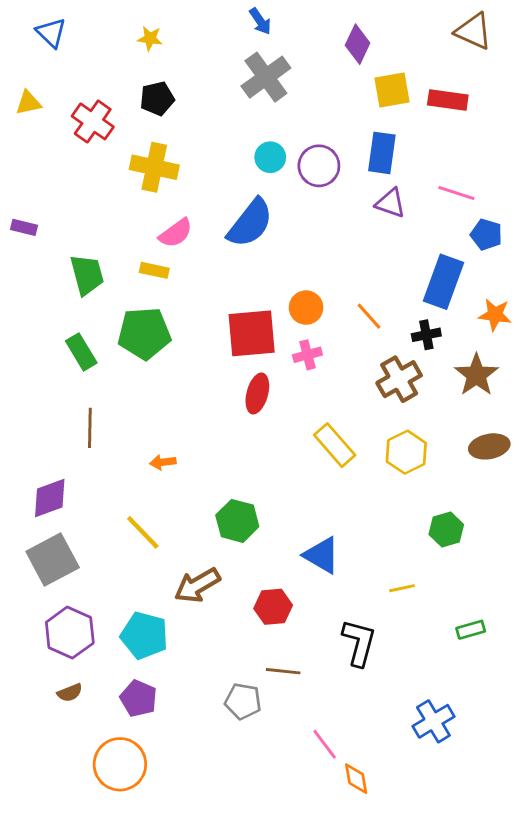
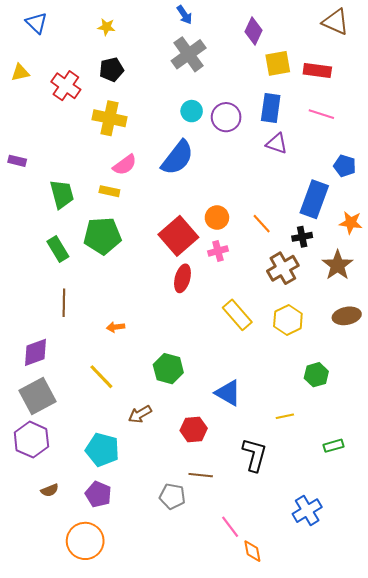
pink line: (456, 193) -> (321, 114), moved
red square: (252, 333) -> (178, 236), turned -36
brown arrow: (197, 585) -> (140, 414), size x0.7
purple hexagon: (70, 633) -> (31, 440), moved

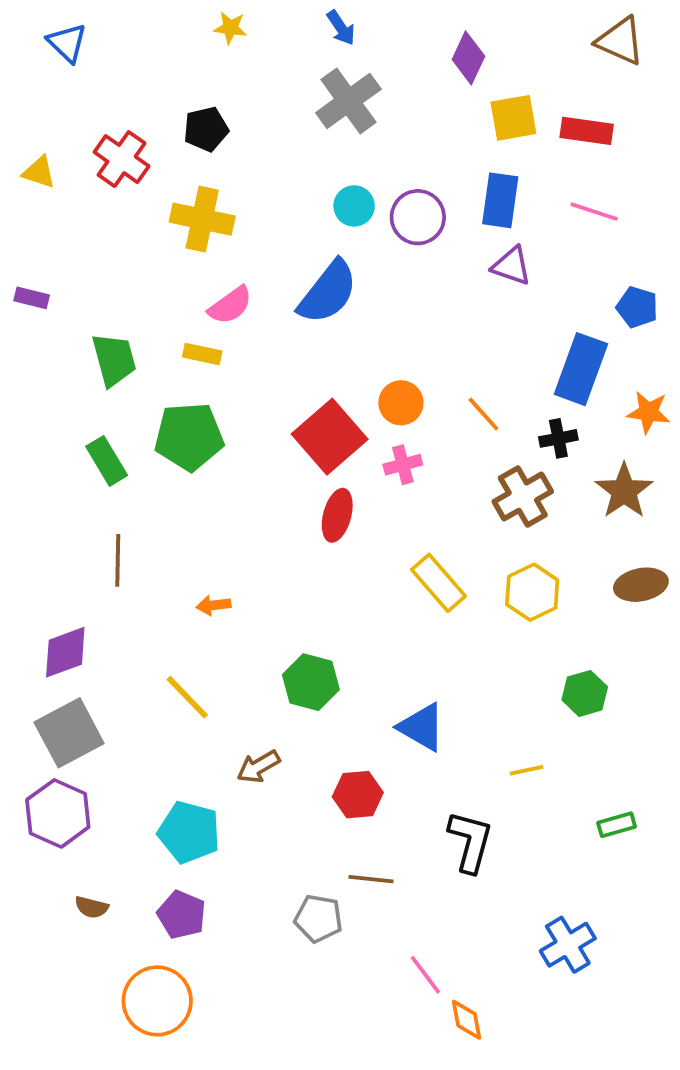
yellow star: (106, 27) -> (230, 28), moved
yellow triangle: (20, 73) -> (39, 172), moved, turned 30
brown semicircle: (50, 490) -> (92, 907), turned 36

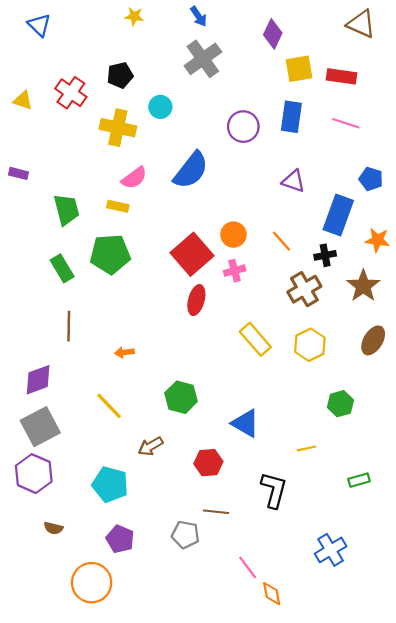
cyan circle: (354, 206) -> (160, 107), moved
purple triangle: (512, 266) -> (293, 181), moved
brown ellipse: (641, 585) -> (373, 340), turned -48
purple pentagon: (182, 915) -> (120, 539), moved

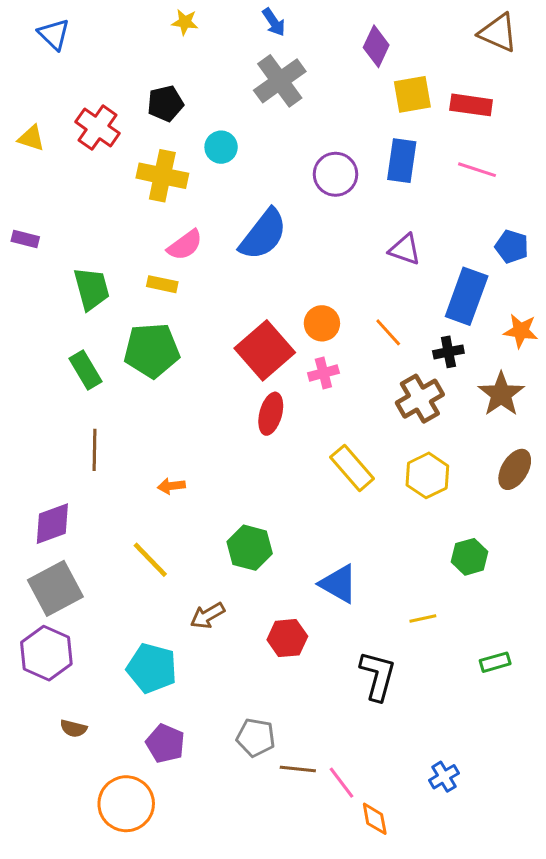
brown line: (216, 512) -> (298, 769), moved
blue cross: (331, 550) -> (444, 777), moved, size x0.7

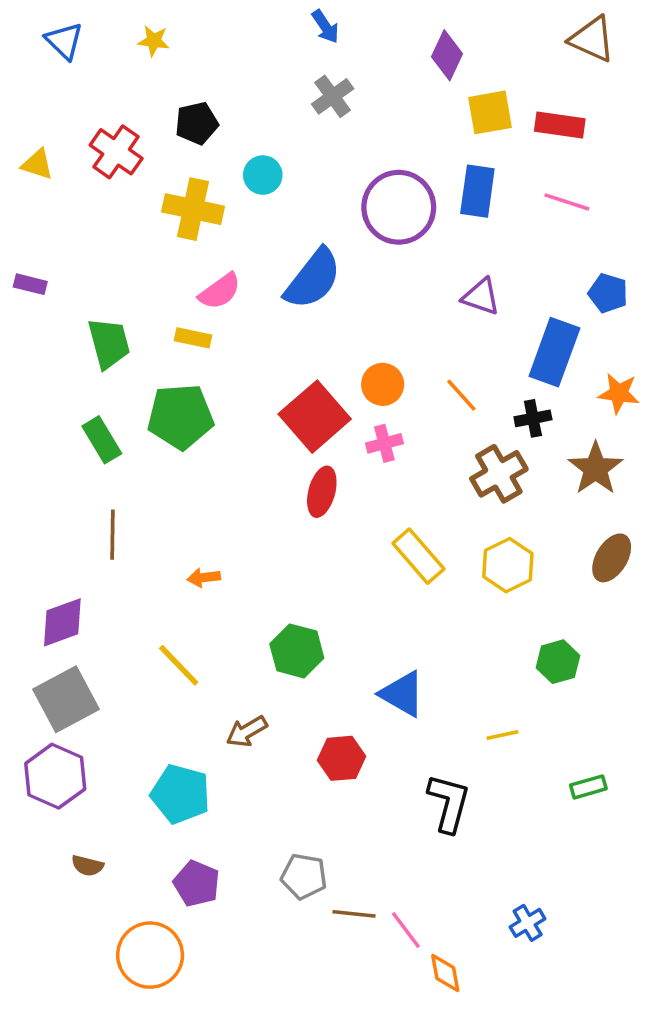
yellow star: (185, 22) -> (154, 41), moved
gray cross: (280, 81) -> (333, 96), size x0.7
purple circle: (335, 174) -> (399, 207), size x1.4

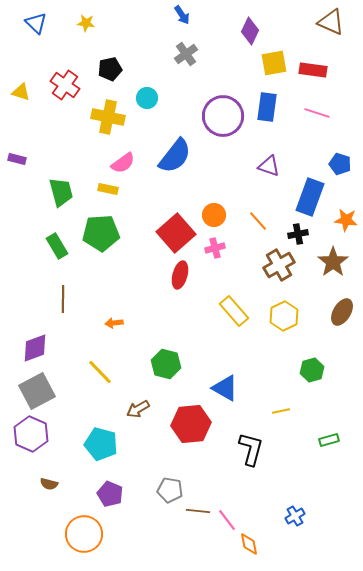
red hexagon: (341, 758) -> (191, 424), size x1.5

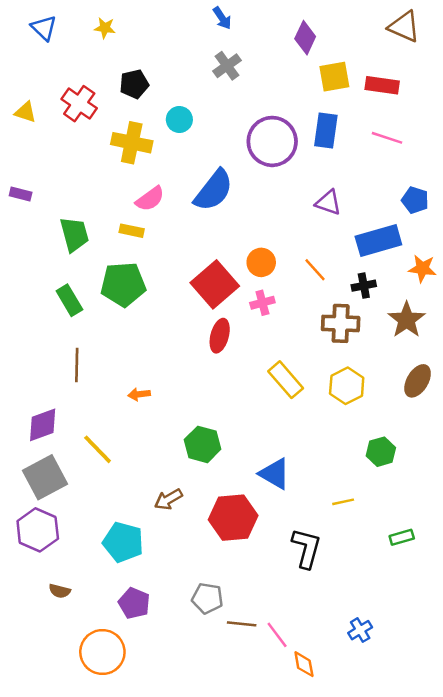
blue rectangle: (310, 197) -> (378, 240), turned 54
brown cross: (279, 265) -> (341, 323), turned 32
yellow line: (100, 372) -> (98, 449), moved

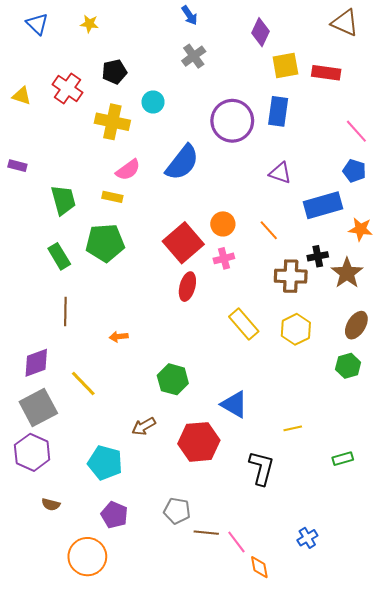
pink line: (387, 138) -> (356, 131), moved, turned 30
black cross: (364, 286) -> (318, 256), moved
green hexagon: (381, 452) -> (348, 366), moved

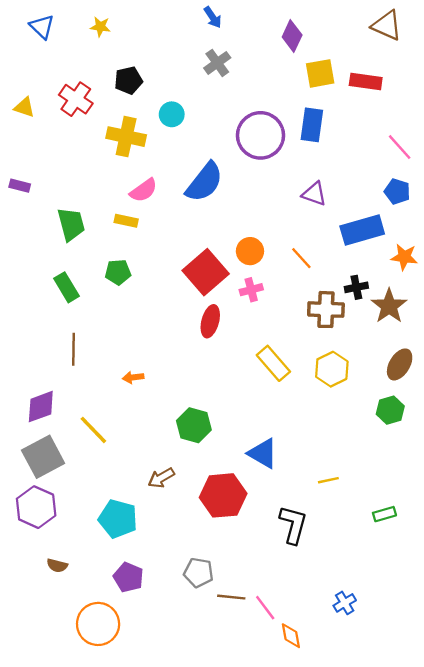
green pentagon: (105, 243) -> (118, 272), size x0.6

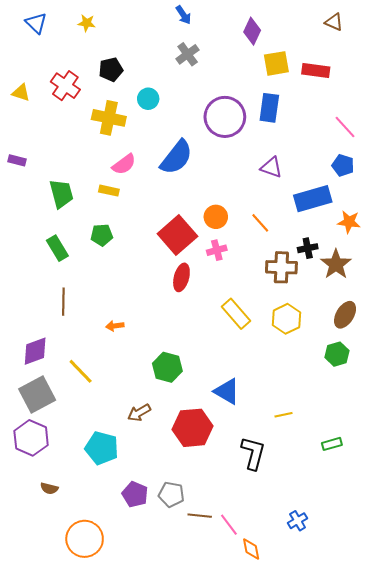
brown triangle: (387, 25) -> (334, 22), size x0.7
purple pentagon: (128, 577) -> (135, 494), moved

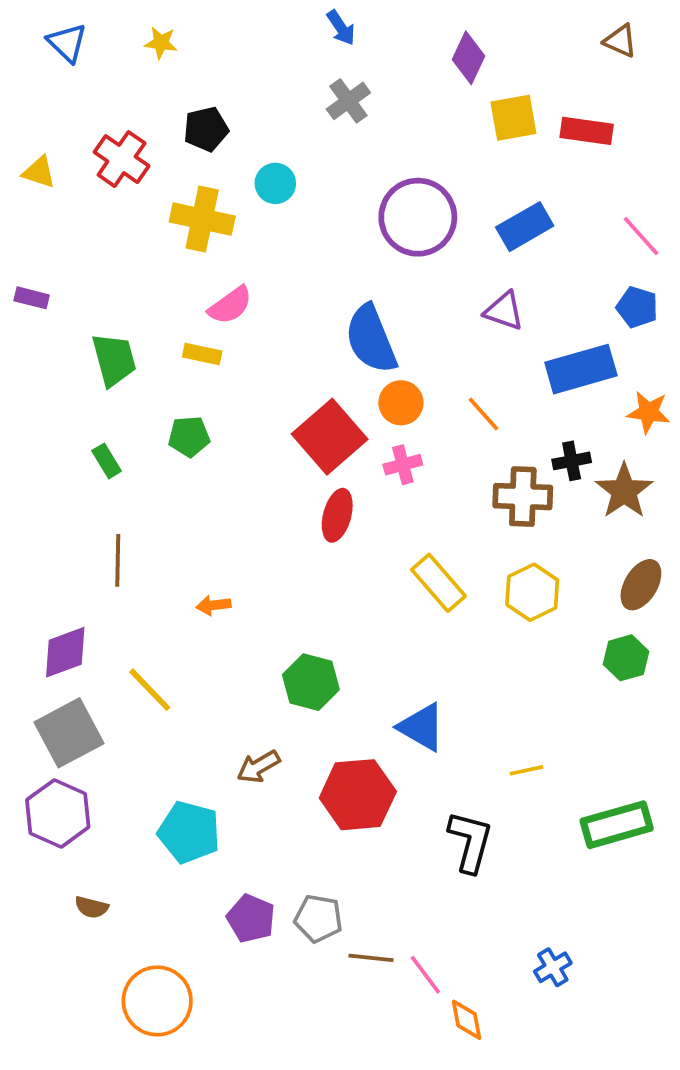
blue rectangle: (269, 108) -> (525, 227), moved, turned 52
blue semicircle: (176, 157) -> (371, 339), moved, turned 120
green rectangle: (57, 248) -> (107, 461), size x0.7
green rectangle: (332, 444) -> (617, 825), size x1.8

